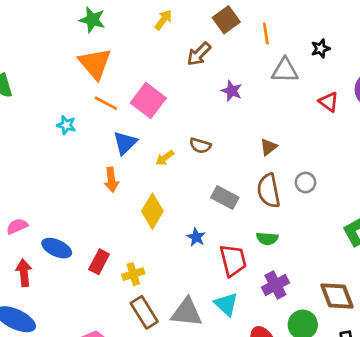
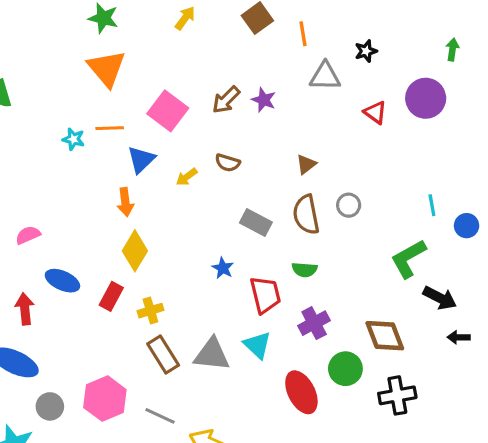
brown arrow: (199, 54) -> (226, 100), moved
orange line: (106, 103) -> (110, 128), moved, turned -30
yellow diamond: (152, 211) -> (135, 251), moved
pink semicircle: (17, 226) -> (28, 235), moved

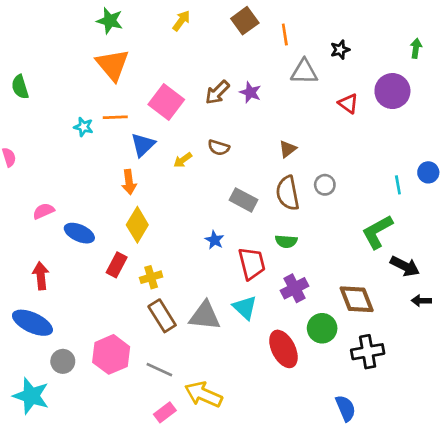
blue circle: (467, 226) -> (428, 172), moved
blue ellipse: (62, 281) -> (79, 233), moved

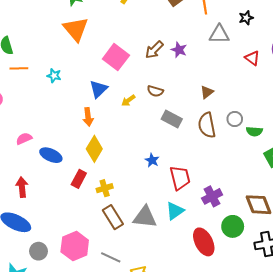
orange line: (115, 117) -> (19, 68), moved
gray rectangle: (243, 200) -> (172, 119), moved
green semicircle: (286, 241) -> (254, 131), moved
cyan triangle: (245, 308) -> (175, 211), turned 42

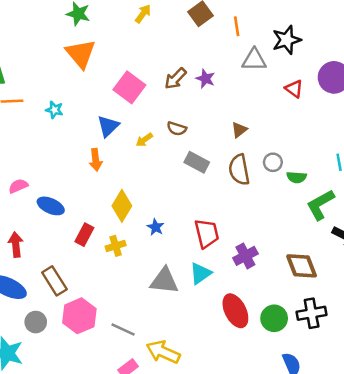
black star: (246, 18) -> (287, 40), size x1.6
yellow diamond: (94, 149) -> (122, 206), moved
blue star: (152, 160) -> (156, 227), moved
brown rectangle: (113, 217) -> (54, 281), moved
green circle: (233, 226) -> (274, 318), moved

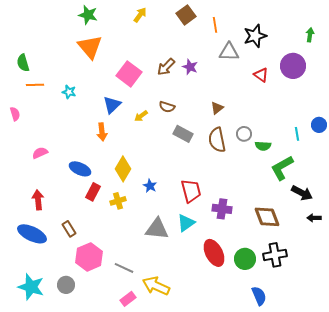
blue ellipse: (51, 206) -> (80, 169), moved
purple cross: (245, 256) -> (222, 209), turned 36
brown rectangle: (54, 281) -> (69, 229), size x0.7
gray circle: (36, 322) -> (66, 285), moved

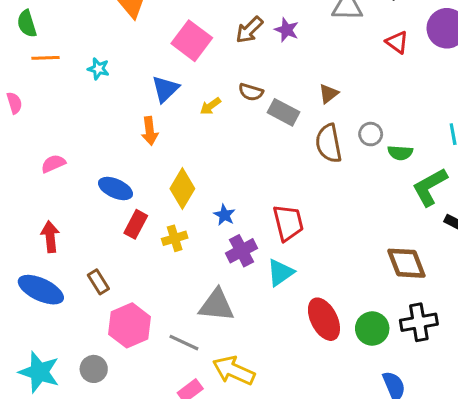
gray rectangle: (183, 134) -> (284, 112), moved
purple cross: (222, 209) -> (242, 251), moved, turned -36
gray triangle: (157, 229) -> (217, 305), moved

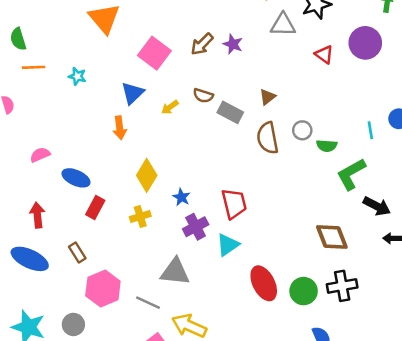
blue ellipse: (115, 189) -> (76, 178), moved
red rectangle: (136, 224) -> (95, 207), moved

